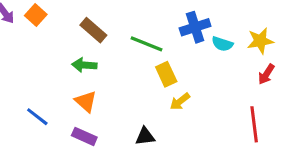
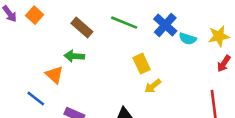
blue cross: (195, 27) -> (165, 25), turned -30
green line: (147, 44) -> (124, 23), moved
orange triangle: (86, 102) -> (54, 75), moved

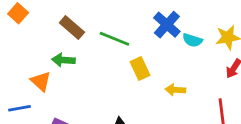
green line: (124, 23) -> (114, 39), moved
yellow arrow: (153, 86) -> (175, 90), moved, turned 42
blue line: (36, 98) -> (20, 108), turned -48

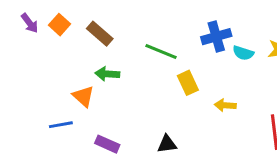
blue cross: (167, 25) -> (216, 37), turned 32
brown rectangle: (72, 27) -> (100, 34), moved

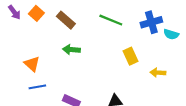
green line: (161, 51) -> (111, 20), moved
orange triangle: (83, 96) -> (32, 64), moved

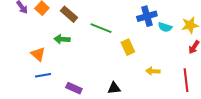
green line: (111, 20) -> (101, 28), moved
green arrow: (71, 50) -> (62, 39), moved
yellow arrow: (158, 73) -> (153, 71), moved

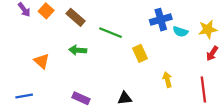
green arrow: (62, 39) -> (78, 50), moved
yellow arrow: (153, 71) -> (167, 80), turned 72
blue line: (43, 75) -> (24, 96), moved

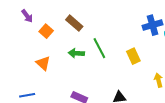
orange square: (46, 11) -> (46, 31), moved
green line: (110, 33) -> (99, 48), moved, turned 40

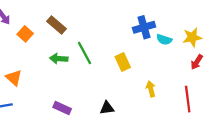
orange triangle: (43, 63) -> (14, 78), moved

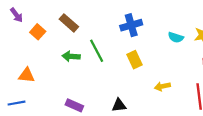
blue cross: (144, 27) -> (131, 25), moved
orange triangle: (14, 78) -> (27, 75), turned -36
yellow arrow: (151, 89) -> (162, 86), turned -88

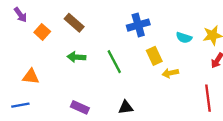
green line: (97, 51) -> (114, 62), moved
yellow rectangle: (135, 60) -> (154, 56), moved
yellow arrow: (162, 86) -> (170, 73), moved

